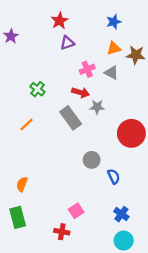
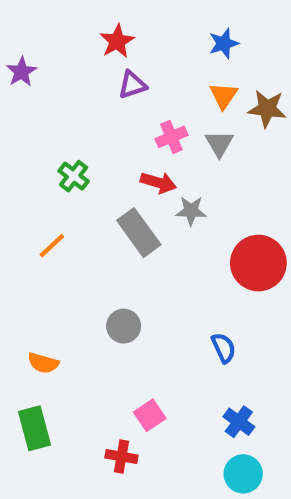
orange triangle: (114, 48) -> (224, 96), turned -40
gray triangle: (111, 73) -> (219, 143), turned 32
gray circle: (92, 160) -> (124, 326), moved
orange semicircle: (22, 184) -> (43, 363), turned -96

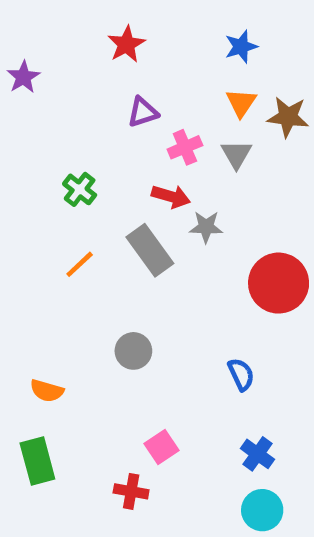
purple triangle: (132, 85) -> (143, 112), moved
orange line: (52, 246) -> (80, 264), moved

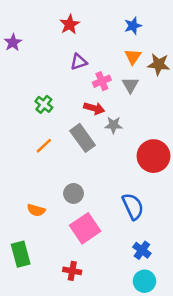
blue semicircle: (241, 374) -> (133, 206), size x1.5
orange semicircle: (47, 391) -> (36, 210), moved
pink square: (162, 447) -> (85, 228), moved, size x1.6

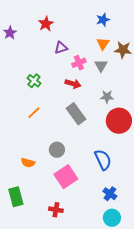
red star: (70, 24) -> (46, 24), moved
gray star: (114, 125) -> (107, 97), moved
gray rectangle: (83, 138) -> (76, 114), moved

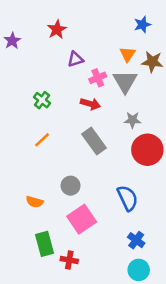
blue star: (103, 20) -> (142, 25), moved
gray triangle: (101, 66) -> (125, 82), size x1.5
green rectangle: (16, 197) -> (44, 244), moved

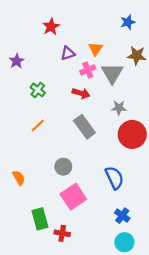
purple star: (12, 41) -> (17, 61), moved
orange triangle: (128, 54) -> (96, 49), moved
orange semicircle: (35, 202) -> (19, 178), moved, turned -136

